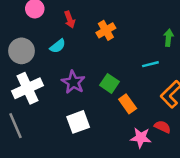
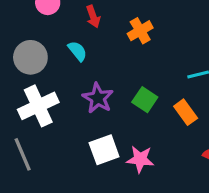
cyan semicircle: (58, 46) -> (77, 51), turned -91
orange rectangle: (128, 104) -> (186, 112), moved
pink star: (141, 138) -> (140, 159), moved

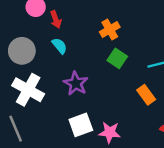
red arrow: (93, 17) -> (56, 19), moved
green square: (145, 100) -> (117, 58), moved
white cross: (38, 106) -> (28, 90), turned -36

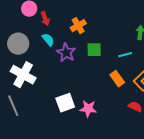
orange cross: (110, 30) -> (78, 26), moved
green square: (117, 58) -> (94, 50), turned -35
purple star: (76, 83) -> (66, 53), moved

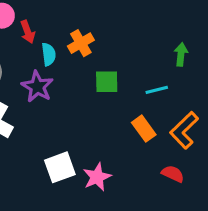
cyan semicircle: (48, 40) -> (49, 54), moved, turned 32
purple star: (66, 53) -> (37, 87), moved
pink star: (88, 109) -> (97, 177), turned -30

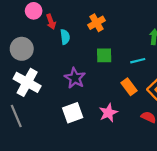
orange cross: (81, 43) -> (96, 23), moved
purple star: (37, 87) -> (75, 78), moved
pink star: (97, 177) -> (108, 113), moved

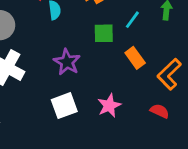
cyan line: (138, 61) -> (132, 20), moved, turned -40
orange rectangle: (129, 87) -> (135, 58), moved

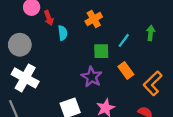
purple star: (67, 62) -> (92, 77), moved

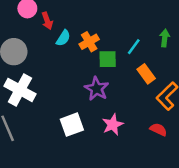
orange cross: (94, 19) -> (89, 42), moved
cyan semicircle: (63, 33) -> (63, 38), turned 40
orange rectangle: (126, 70) -> (146, 74), moved

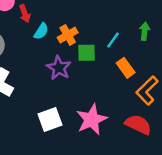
purple star: (97, 89) -> (59, 68), moved
pink star: (113, 125) -> (92, 119), size x1.4
red semicircle: (158, 130) -> (138, 125), size x1.5

